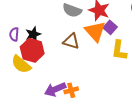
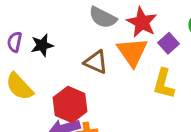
purple square: (110, 27) -> (169, 43), moved
red hexagon: (32, 50) -> (70, 104), moved

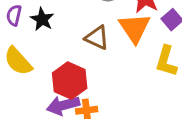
black star: (42, 45) -> (42, 19), turned -30

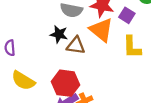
black star: (42, 19) -> (59, 34), moved

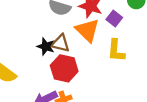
black star: (59, 34) -> (46, 46), moved
red hexagon: (66, 83) -> (64, 68), moved

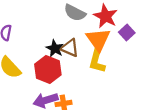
yellow L-shape: (116, 51) -> (97, 61), moved
red hexagon: (64, 68) -> (48, 70), moved

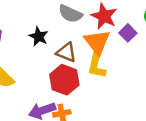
black star: (55, 48) -> (39, 36), moved
red hexagon: (48, 70) -> (64, 80), moved

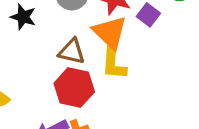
black star: (39, 36) -> (23, 17), moved

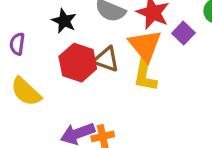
red hexagon: (74, 88) -> (78, 63), moved

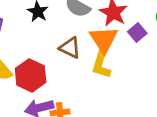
red hexagon: (78, 63) -> (31, 75), moved

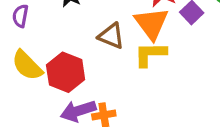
yellow L-shape: (101, 65) -> (150, 54), turned 76

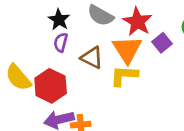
purple semicircle: (20, 16) -> (61, 42), moved

